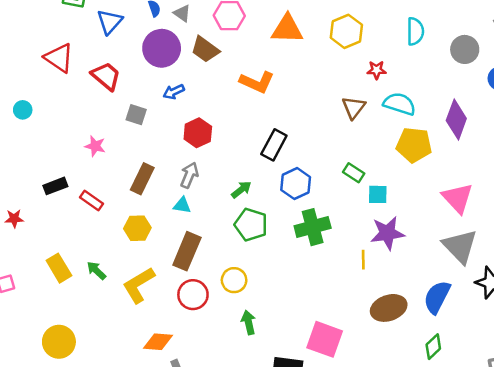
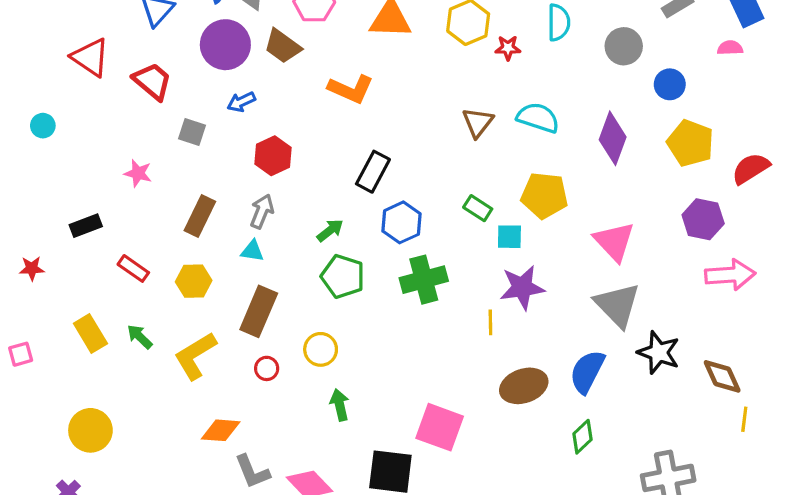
red star: (377, 70) -> (508, 48), moved
yellow pentagon: (414, 145) -> (544, 195), moved
red rectangle: (92, 200) -> (133, 268), moved
red circle: (193, 295) -> (267, 368), size x0.6

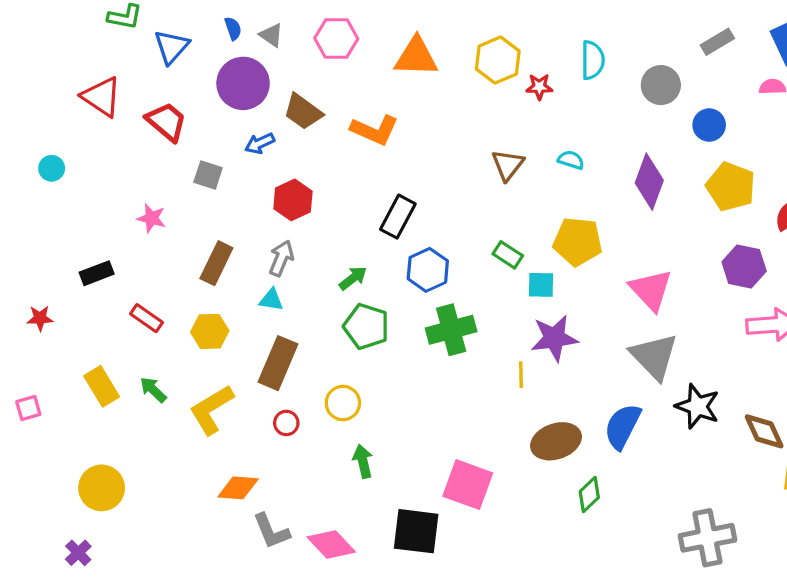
brown trapezoid: (282, 46) -> (303, 112), moved
cyan semicircle: (538, 118) -> (571, 160), size x0.6
green diamond: (582, 437) -> (589, 495), moved

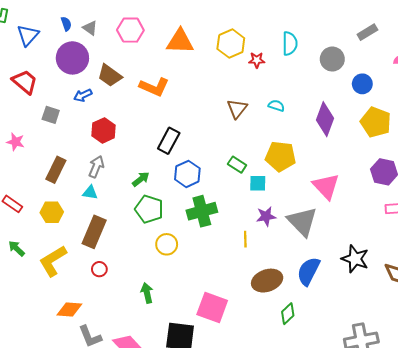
purple star: (554, 338) -> (266, 216), size x0.7
gray triangle: (654, 356) -> (302, 222), moved
yellow circle: (343, 403) -> (167, 244), moved

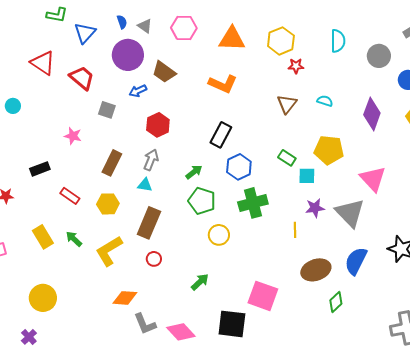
red star: (257, 60) -> (296, 66), moved
orange L-shape: (154, 87) -> (223, 84), moved
green arrow: (147, 293) -> (200, 282), turned 60

